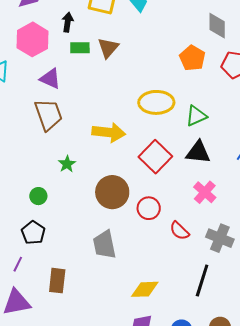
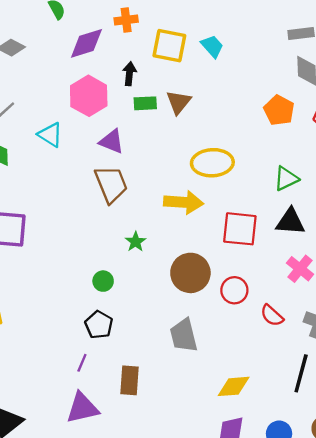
yellow ellipse: (156, 102) -> (212, 163), moved
red square: (155, 157) -> (240, 229), turned -36

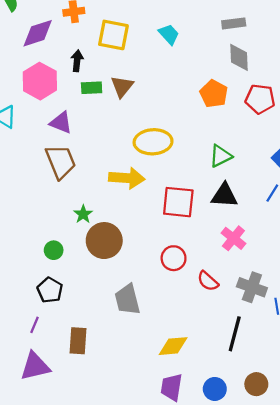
cyan trapezoid: (212, 46) -> (169, 34), moved
brown circle: (190, 273) -> (104, 241), moved

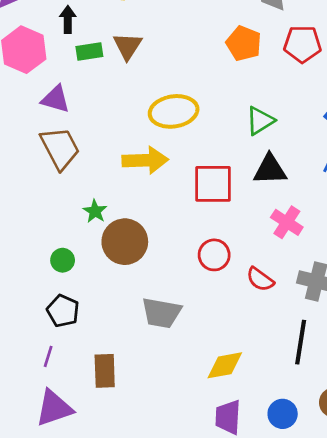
gray trapezoid: (127, 300) -> (161, 313), turned -60

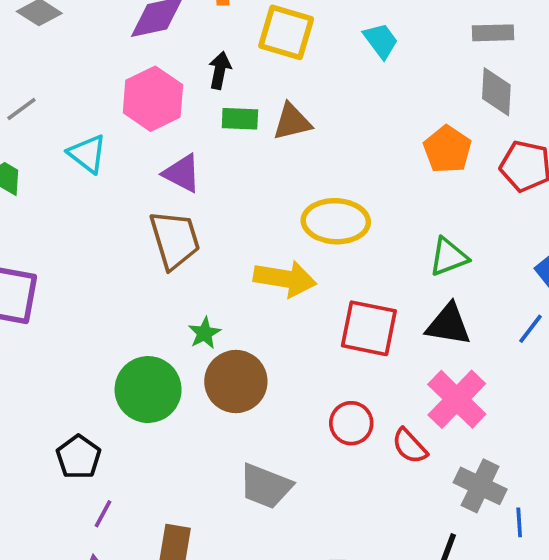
brown triangle: (128, 46) -> (292, 122), turned 32
pink cross: (287, 222) -> (457, 399), size x1.4
green circle: (63, 260) -> (148, 390), size x2.0
red semicircle: (260, 279) -> (410, 446), moved
black pentagon: (63, 311) -> (79, 457), moved

